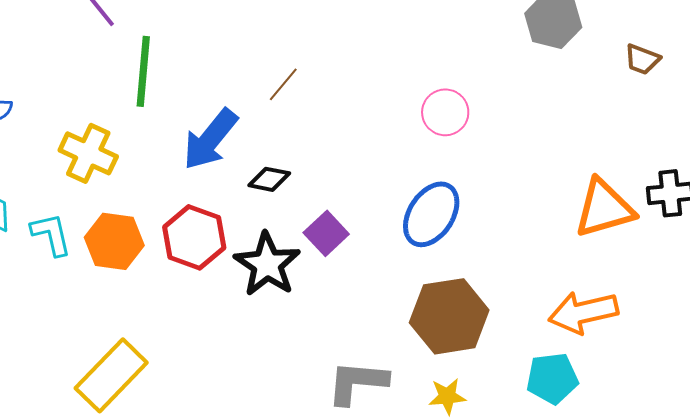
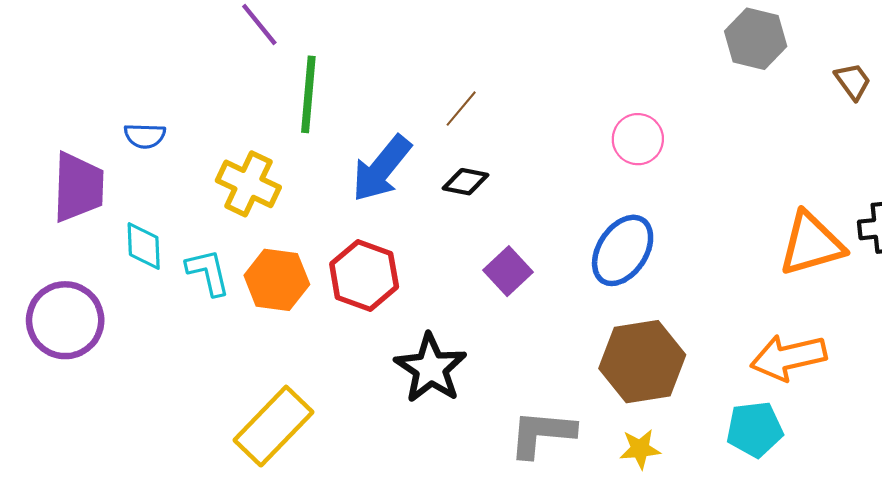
brown trapezoid: (642, 59) -> (853, 81), turned -147
black diamond: (269, 179) -> (466, 182), moved
black star: (267, 264) -> (431, 368), moved

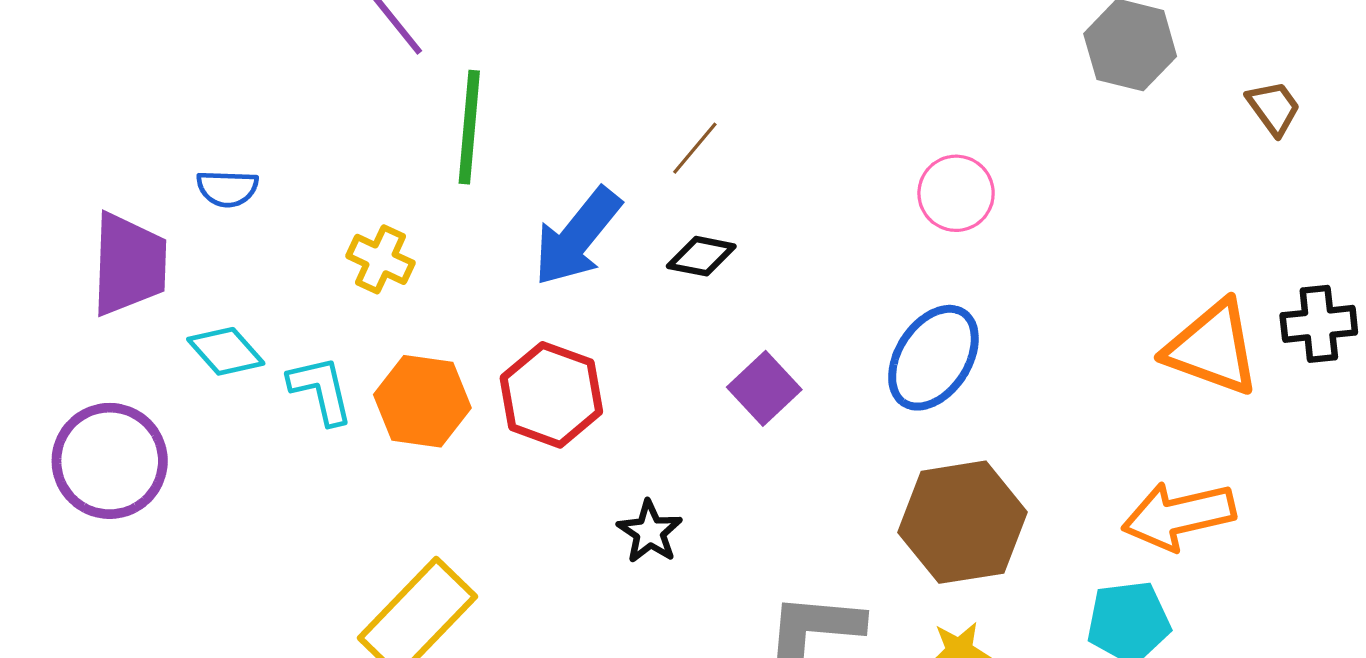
yellow cross: (248, 184) -> (380, 259), size x0.7
orange triangle: (811, 244) -> (1212, 348), turned 36
cyan diamond: (144, 246) -> (226, 351), turned -39
black star: (431, 368) -> (650, 532), size x0.6

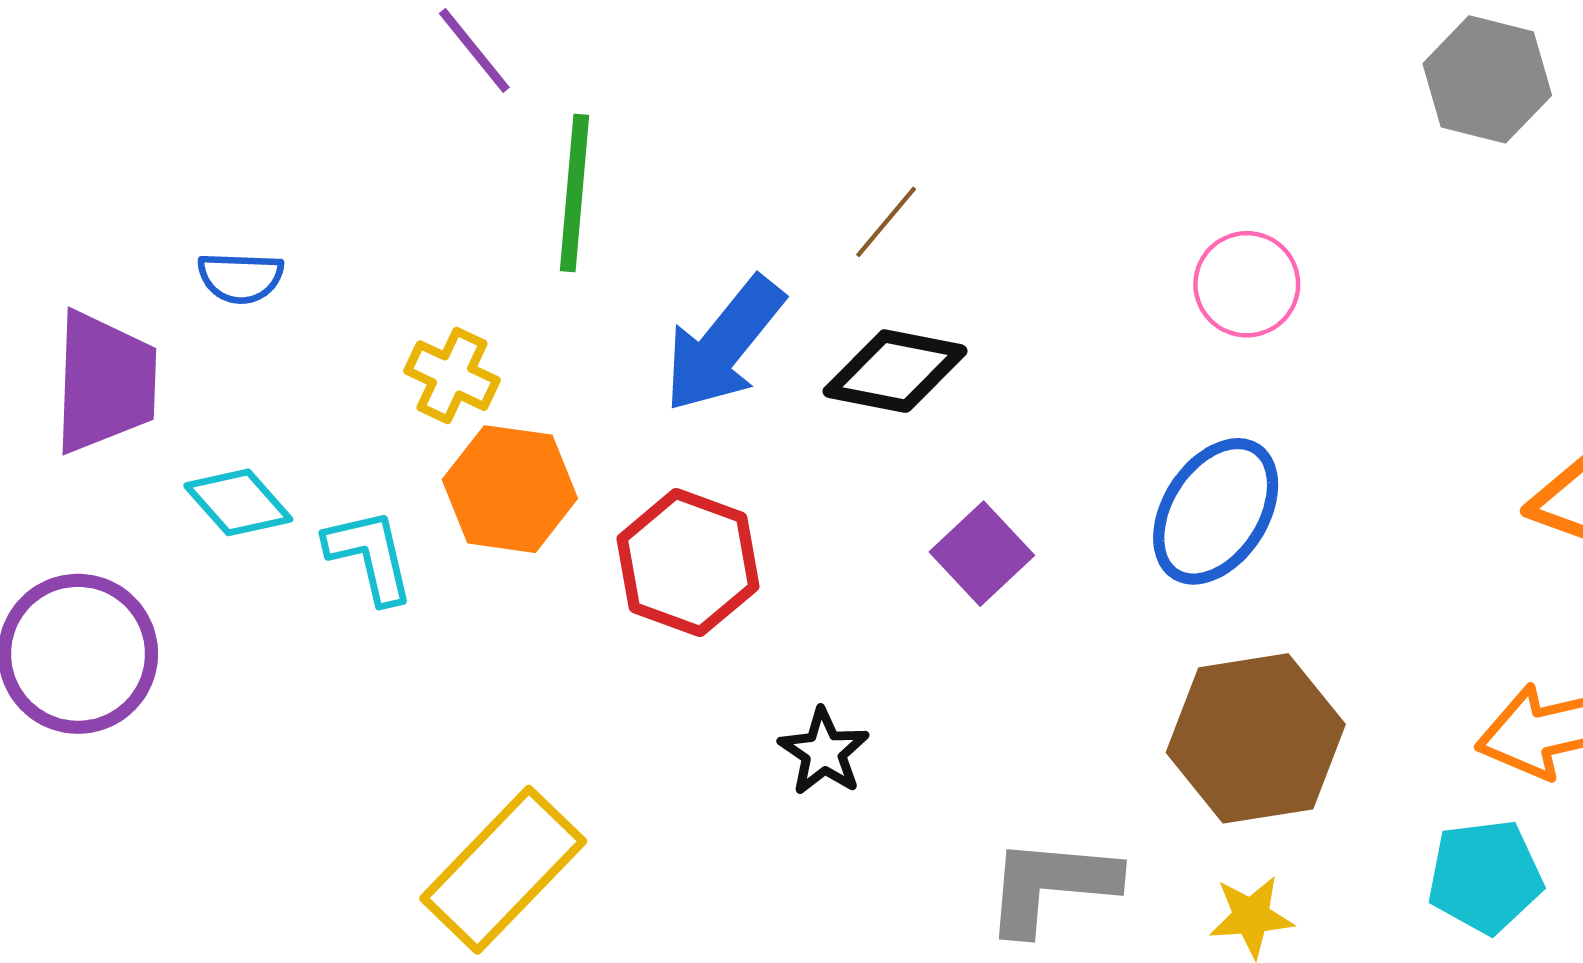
black diamond: (701, 256) -> (895, 371), size x1.5
orange hexagon: (422, 401) -> (510, 489), moved

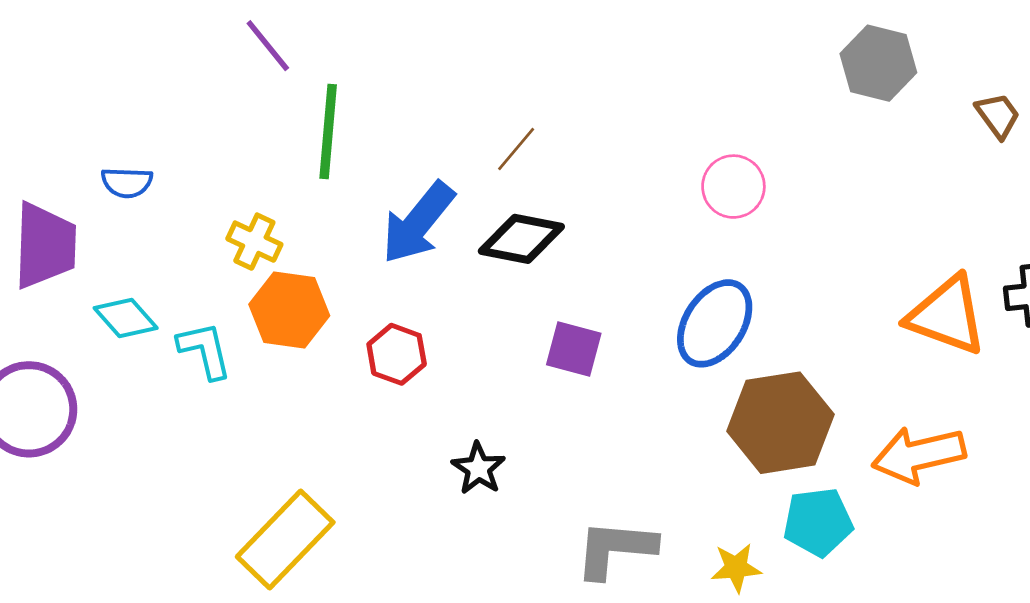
purple square: (982, 554) -> (574, 349), turned -32
red hexagon: (688, 563) -> (397, 354), size x0.7
brown hexagon: (1256, 738) -> (780, 423), moved
cyan pentagon: (1485, 876) -> (818, 522), moved

